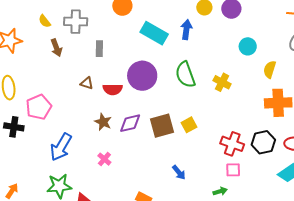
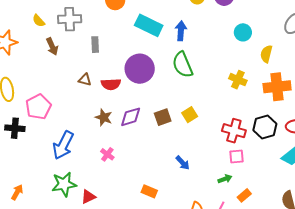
blue arrow: (186, 30) -> (181, 31), moved
yellow cross: (222, 82) -> (238, 80), moved
brown square: (162, 126) -> (163, 117), size x0.7

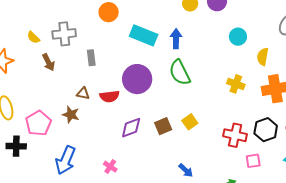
brown star: (104, 117) -> (71, 115), moved
pink square: (236, 157) -> (253, 161), moved

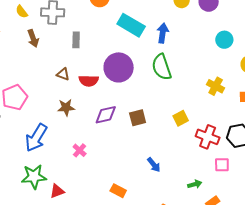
brown star: (71, 115) -> (66, 107), moved, turned -30
yellow square: (190, 122) -> (181, 118), moved

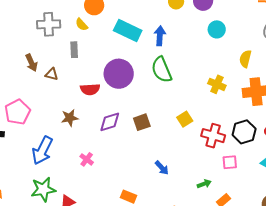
yellow semicircle: (22, 12) -> (82, 25), moved
brown arrow: (33, 38) -> (31, 63), moved
cyan circle: (224, 40) -> (217, 29), moved
brown triangle: (63, 74) -> (52, 74), moved

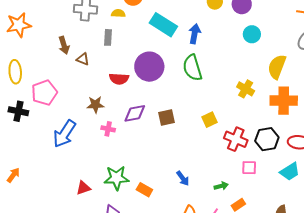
yellow semicircle: (82, 25) -> (118, 13), turned 128
yellow semicircle: (245, 59) -> (277, 67), size x1.4
pink cross: (87, 159) -> (108, 129), moved, turned -32
blue arrow: (162, 168) -> (183, 178), moved
green star: (43, 189) -> (116, 178), moved

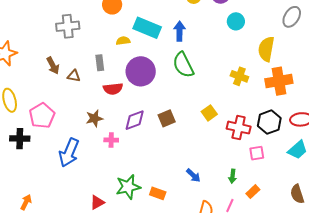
yellow semicircle: (118, 13) -> (123, 41), moved
gray rectangle: (108, 37) -> (100, 63), moved
green arrow: (221, 186) -> (233, 176), turned 120

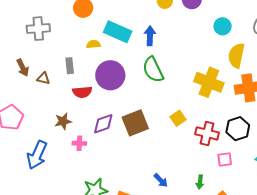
cyan circle: (236, 21) -> (223, 26), moved
yellow cross: (239, 76) -> (209, 82), size x1.6
brown square: (167, 118) -> (135, 123), size x1.5

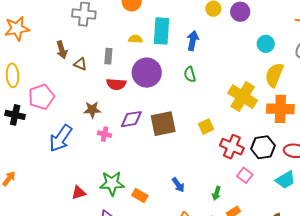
cyan rectangle: (118, 32) -> (162, 31), turned 60
green semicircle: (153, 70) -> (190, 74), size x0.6
pink square: (225, 159) -> (245, 175), turned 35

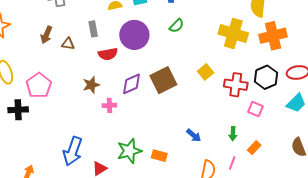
brown arrow: (62, 50) -> (46, 35), turned 54
green semicircle: (190, 74) -> (177, 26), turned -105
blue arrow: (61, 138) -> (73, 151), moved

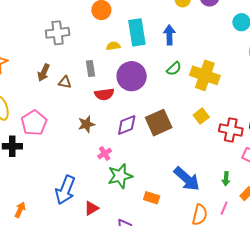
yellow cross: (233, 33) -> (205, 75), moved
pink cross: (109, 105) -> (105, 153), moved, turned -32
blue arrow: (194, 135) -> (187, 179), size x1.8
green star: (129, 151) -> (120, 176), moved

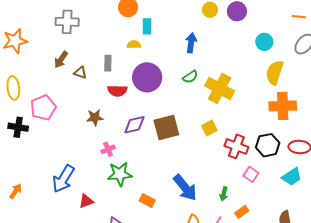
cyan rectangle: (137, 32) -> (147, 26), moved, size x0.6
gray cross: (58, 33) -> (67, 22), moved

